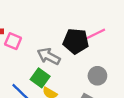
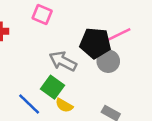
pink square: (13, 41) -> (42, 15), moved
gray circle: (97, 76) -> (108, 61), moved

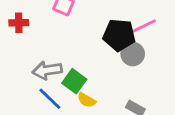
gray arrow: (63, 61) -> (47, 70), moved, turned -36

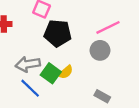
black pentagon: (119, 35) -> (58, 33), moved
yellow semicircle: (87, 100) -> (66, 72), moved, turned -70

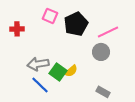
black pentagon: (58, 33) -> (76, 24), moved, turned -30

